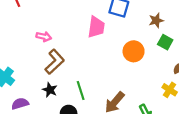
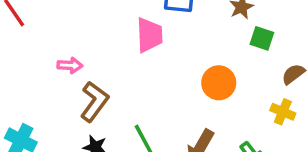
orange circle: (134, 51) -> (219, 83), moved

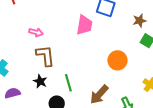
brown L-shape: (94, 102) -> (45, 56), turned -55

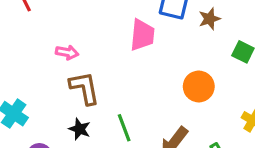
brown star: (139, 21) -> (209, 19), moved

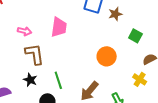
pink trapezoid: (142, 35) -> (59, 27), moved

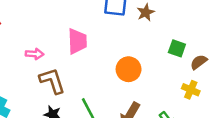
green square: (135, 36) -> (177, 48), moved
orange circle: (107, 56) -> (129, 69), moved

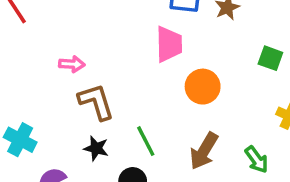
pink trapezoid: (77, 41) -> (169, 44), moved

